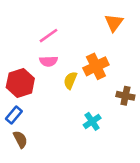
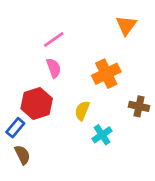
pink semicircle: (49, 61) -> (54, 68), turned -108
yellow semicircle: (70, 80) -> (82, 111), moved
red hexagon: (20, 83) -> (37, 104), moved

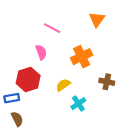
pink line: (54, 40) -> (52, 28), moved, turned 63
yellow semicircle: (82, 111) -> (63, 85), turned 32
blue rectangle: (15, 128) -> (12, 98), turned 40

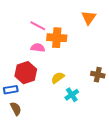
pink line: (52, 28) -> (38, 26), moved
pink semicircle: (41, 52) -> (38, 48), turned -64
orange cross: (82, 57) -> (57, 38), moved, turned 30

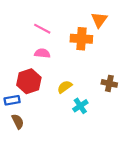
orange cross: (57, 38) -> (81, 39), moved

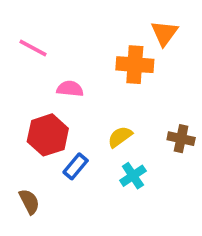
pink line: (42, 29) -> (33, 48), moved
yellow semicircle: (65, 87) -> (120, 137), moved
blue rectangle: (12, 100) -> (76, 166), moved, turned -40

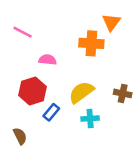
yellow semicircle: (120, 137) -> (81, 92), size x1.5
cyan cross: (133, 176) -> (90, 118), turned 30

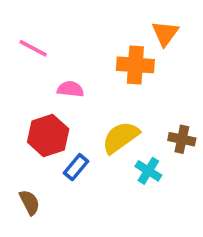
cyan cross: (90, 118) -> (148, 171), moved, turned 36

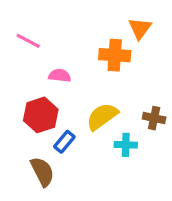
cyan cross: (148, 171) -> (126, 145), turned -30
brown semicircle: (30, 202) -> (42, 172), moved, size x1.4

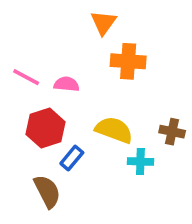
orange triangle: (140, 28) -> (103, 23), moved
pink line: (28, 41) -> (26, 77), moved
yellow semicircle: (102, 116) -> (114, 130), turned 56

